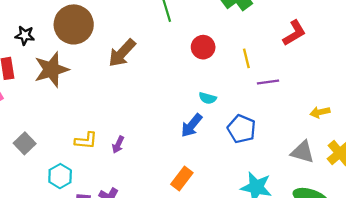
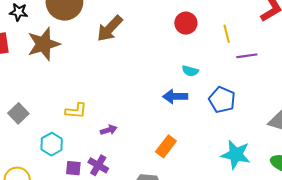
blue arrow: (192, 125) -> (175, 96), turned 50
purple arrow: (118, 145) -> (109, 130), moved, turned -133

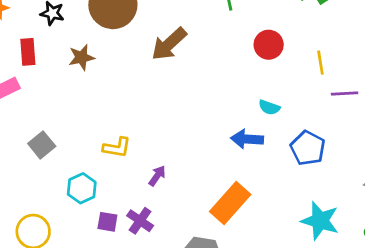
brown star: (44, 44) -> (81, 57), size x0.6
purple arrow: (109, 130) -> (157, 176), turned -42
orange rectangle: (166, 146) -> (230, 203), size x1.4

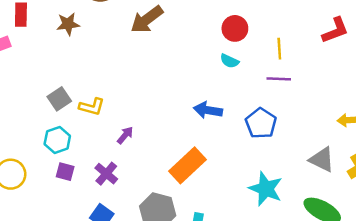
purple line: (345, 94) -> (279, 79), moved
cyan semicircle: (269, 107) -> (229, 61), moved
gray square: (42, 145) -> (59, 99), moved
purple square: (107, 222) -> (65, 172), moved

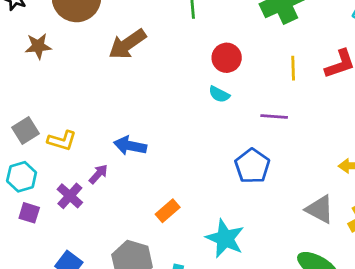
yellow line: (279, 49) -> (293, 68), moved
blue arrow: (208, 110) -> (130, 146), moved
orange rectangle: (187, 165) -> (168, 211), size x0.6
purple cross: (106, 174) -> (70, 196), moved
cyan star: (266, 189) -> (225, 238), moved

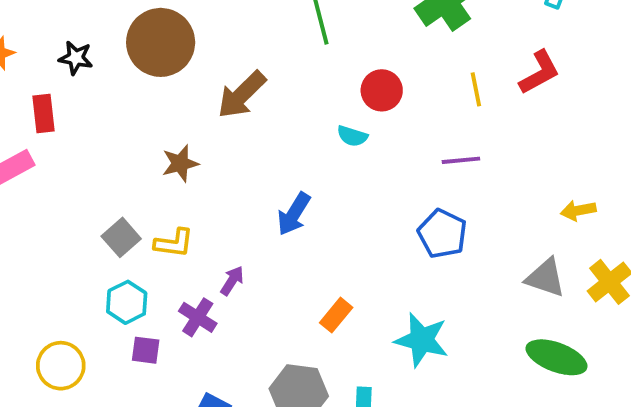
brown star: (38, 46) -> (180, 163), moved
cyan semicircle: (219, 94) -> (352, 136), moved
blue arrow: (130, 146) -> (294, 214), moved, turned -60

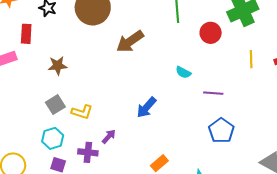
red circle: (382, 90) -> (211, 33), moved
purple line: (461, 160) -> (213, 93), moved
brown star: (180, 163) -> (58, 66), moved
purple cross: (198, 317) -> (88, 152), turned -36

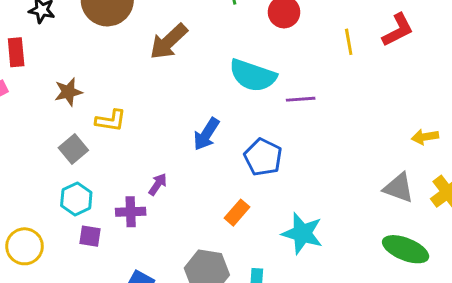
cyan semicircle: (183, 72) -> (253, 75), size x2.0
yellow L-shape: (82, 112) -> (111, 121), moved
blue pentagon: (221, 131) -> (263, 157), moved

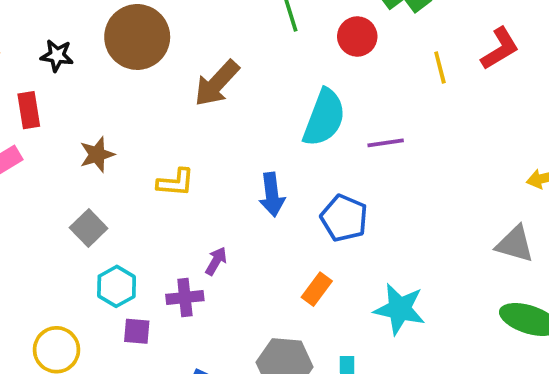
cyan semicircle: (253, 75) -> (324, 118), turned -84
yellow L-shape: (111, 121) -> (176, 182), moved
blue arrow: (206, 134) -> (272, 195), turned -36
gray square: (73, 149) -> (89, 228), moved

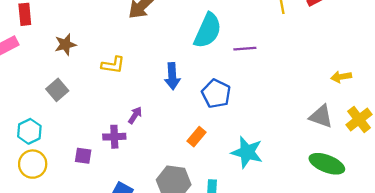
cyan hexagon: (117, 286) -> (29, 131), moved

